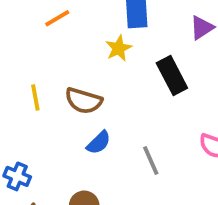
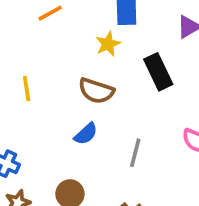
brown semicircle: (84, 101) -> (96, 91), moved
gray line: (151, 161) -> (135, 153), turned 36

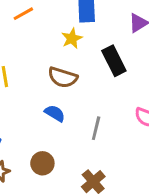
blue semicircle: (86, 134) -> (55, 113), turned -105

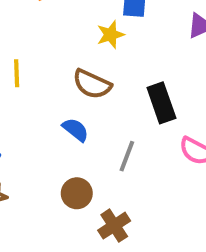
black rectangle: (114, 61) -> (161, 103), moved
brown circle: (42, 163) -> (77, 193), moved

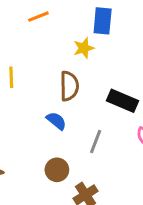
brown semicircle: (92, 84) -> (69, 86), turned -116
black rectangle: (161, 103) -> (122, 101), turned -48

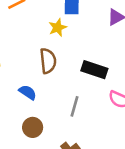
blue semicircle: (56, 121) -> (28, 92), moved
brown circle: (57, 170) -> (33, 127), moved

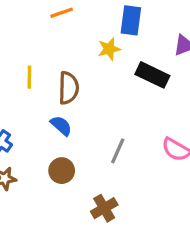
brown semicircle: (48, 61) -> (69, 88), moved
black rectangle: (94, 70) -> (152, 75), moved

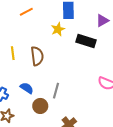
blue semicircle: (61, 126) -> (27, 88), moved
gray line: (118, 151) -> (56, 91), moved

